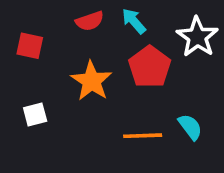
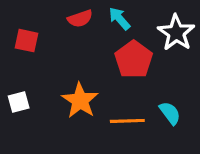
orange star: (91, 81) -> (80, 100), moved
white square: (35, 115) -> (19, 102), moved

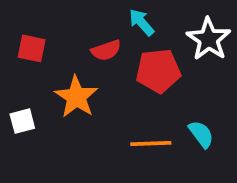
red semicircle: (80, 19) -> (106, 50), moved
red pentagon: (134, 59) -> (158, 71), turned 30
orange star: (80, 100) -> (76, 97), moved

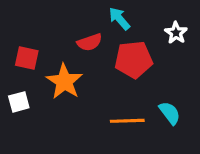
white star: (209, 39) -> (176, 33), size x0.6
red square: (32, 48) -> (27, 58), moved

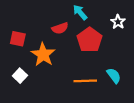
red pentagon: (134, 60) -> (90, 40), turned -30
white square: (19, 102) -> (20, 76), moved, turned -32

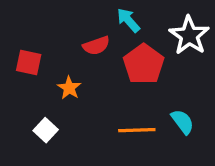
white star: (118, 22) -> (189, 35), size x1.6
orange star: (43, 55) -> (69, 88), size x0.6
white square: (20, 76) -> (46, 130), moved

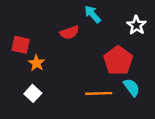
white star: (189, 35) -> (136, 25), size x0.7
red pentagon: (144, 64) -> (118, 61), moved
orange star: (69, 88) -> (36, 63), moved

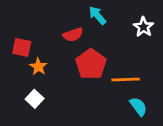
red pentagon: (118, 61) -> (91, 64), moved
cyan semicircle: (132, 87) -> (138, 106), moved
orange line: (99, 93) -> (126, 80), moved

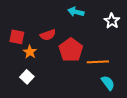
cyan arrow: (97, 15) -> (76, 12), turned -35
red semicircle: (73, 35) -> (48, 35), moved

